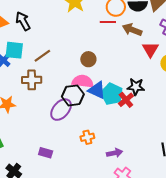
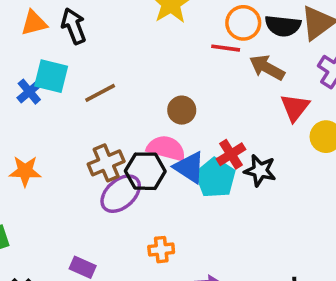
brown cross: (32, 80) -> (106, 163), moved, turned -30
red cross: (126, 100) -> (231, 154), moved

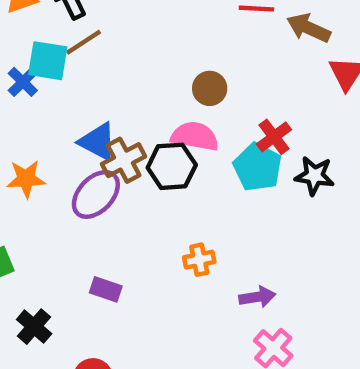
brown line: (100, 93) -> (84, 42), moved
blue triangle: (189, 167) -> (98, 142), moved
black star: (260, 170) -> (314, 176), moved
purple ellipse: (121, 194) -> (96, 194), moved

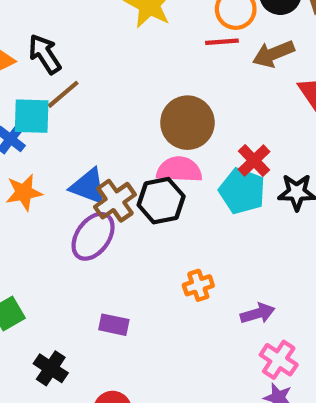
brown arrow: (309, 28) -> (273, 54), turned -39
brown circle: (210, 88) -> (187, 123), size x1.6
orange star: (26, 179) -> (24, 192), moved

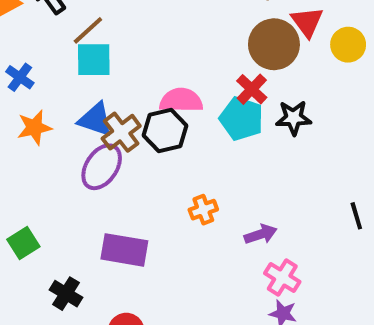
brown line: (63, 94) -> (88, 30), moved
cyan square: (32, 116) -> (94, 60), moved
brown circle: (187, 123) -> (274, 44), moved
purple rectangle: (114, 325) -> (124, 250), size x1.6

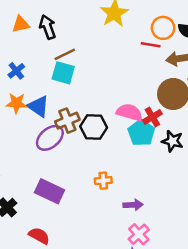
pink semicircle: (181, 100) -> (129, 112), moved
blue triangle: (95, 120) -> (38, 106), moved

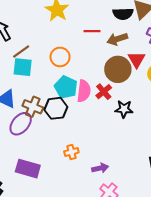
orange circle: (163, 28) -> (60, 57), moved
pink semicircle: (129, 112) -> (84, 91), turned 90
brown cross: (67, 121) -> (33, 107), turned -36
cyan pentagon: (141, 133) -> (66, 87), moved

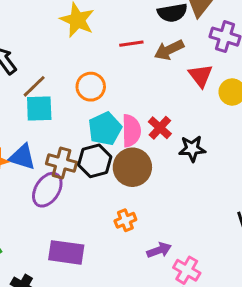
brown circle: (118, 69) -> (132, 167), moved
cyan pentagon: (66, 87) -> (105, 129), turned 30
purple arrow: (100, 168) -> (159, 250), moved

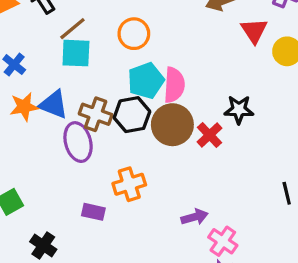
red cross: (160, 128) -> (209, 135), moved
purple ellipse: (47, 190) -> (78, 142), turned -52
orange cross: (125, 220) -> (129, 184), moved, size x1.4
purple rectangle: (66, 252) -> (93, 212), size x0.6

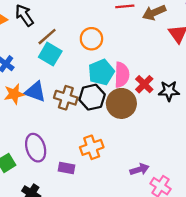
cyan square: (76, 53) -> (50, 54), turned 30
red cross: (209, 135) -> (144, 84), moved
purple ellipse: (78, 142) -> (36, 148), moved

